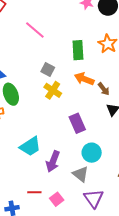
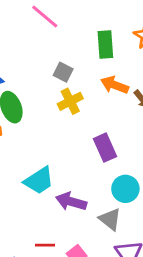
yellow cross: (53, 90) -> (70, 101), turned 30
purple arrow: (53, 161) -> (71, 201), turned 85

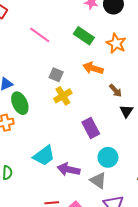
green rectangle: (105, 45) -> (84, 36), moved, turned -48
orange arrow: (115, 85) -> (93, 68), moved

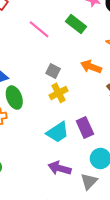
green rectangle: (84, 36) -> (76, 24), moved
cyan trapezoid: (44, 156) -> (58, 132), moved
gray triangle: (98, 180) -> (89, 181), turned 36

